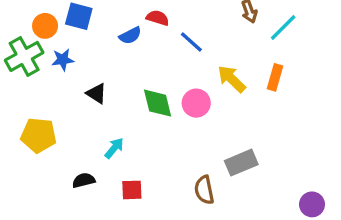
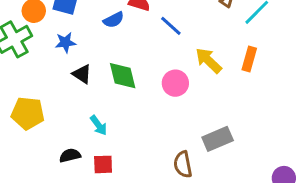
blue star: (63, 60) -> (65, 42), moved
green diamond: (158, 103) -> (123, 76), moved
cyan arrow: (114, 148) -> (99, 125), turned 105
red square: (132, 190) -> (103, 164), moved

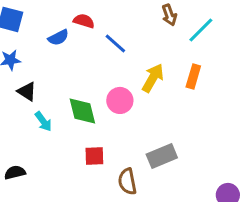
yellow arrow: (209, 61) -> (153, 78), turned 76
green diamond: (123, 76) -> (82, 111), moved
cyan arrow: (99, 125) -> (43, 121), moved
red square: (103, 164) -> (94, 156), moved

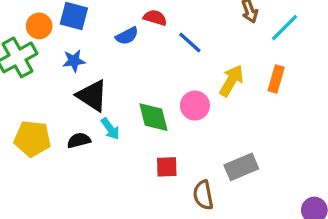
black triangle: (27, 91) -> (92, 96), size x1.5
black semicircle: (15, 172) -> (79, 140), moved

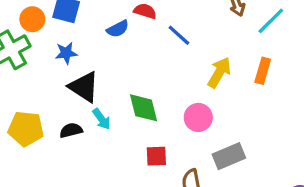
pink circle: (195, 106) -> (198, 117), moved

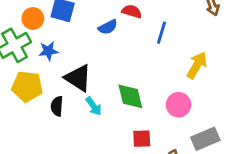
blue line: (179, 35) -> (162, 33), turned 65
blue star: (66, 53) -> (48, 51), moved
yellow pentagon: (26, 129) -> (27, 86), moved
black semicircle: (71, 130) -> (57, 106), moved, turned -72

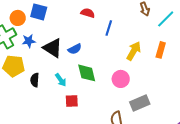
blue semicircle: (108, 27) -> (75, 49), moved
black triangle: (78, 78) -> (53, 48), moved
red square: (142, 139) -> (72, 101), moved

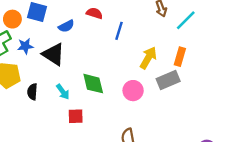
blue semicircle: (75, 49) -> (66, 26), moved
gray rectangle: (140, 103) -> (168, 80), moved

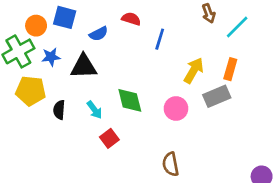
black triangle: (53, 54) -> (84, 66), turned -35
red square: (76, 116) -> (109, 138), turned -35

